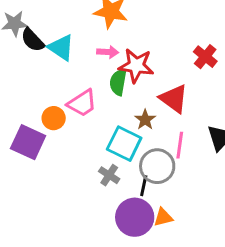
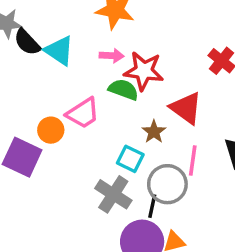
green semicircle: (118, 82) -> (123, 89), turned 100
cyan square: (124, 144) -> (130, 159), size x0.7
gray cross: (109, 175) -> (113, 194), size x1.5

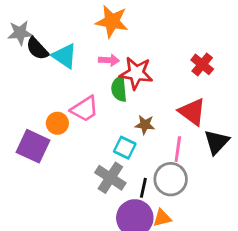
green semicircle: (123, 89) -> (119, 89), turned -115
red triangle: (186, 108) -> (192, 112), moved
brown star: (154, 132) -> (145, 125), turned -30
gray circle: (167, 184) -> (171, 179), moved

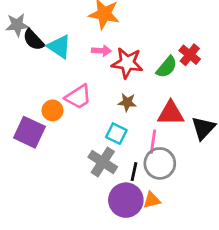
green semicircle: (119, 89) -> (167, 67), moved, turned -135
red triangle: (192, 112) -> (171, 113), moved, turned -36
brown star: (145, 125) -> (127, 102), moved
pink line: (178, 149) -> (153, 142), moved

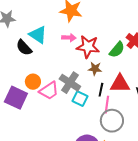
black semicircle: (33, 40) -> (24, 48), moved
pink trapezoid: (78, 97) -> (49, 91), moved
brown star: (127, 102) -> (95, 69), moved
gray cross: (103, 162) -> (70, 83), moved
black line: (134, 172) -> (101, 90), moved

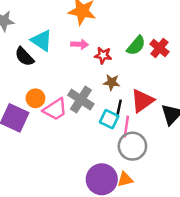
red star: (88, 47) -> (103, 55), size x0.6
green semicircle: (117, 50) -> (136, 46), moved
red triangle: (120, 84) -> (142, 101), turned -35
cyan square: (80, 99) -> (109, 119), moved

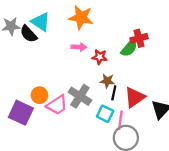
cyan triangle: (42, 41) -> (41, 22), moved
red cross: (159, 48) -> (139, 38), moved, turned 35
black semicircle: (24, 57) -> (29, 34), moved
black line: (119, 108) -> (114, 93), moved

